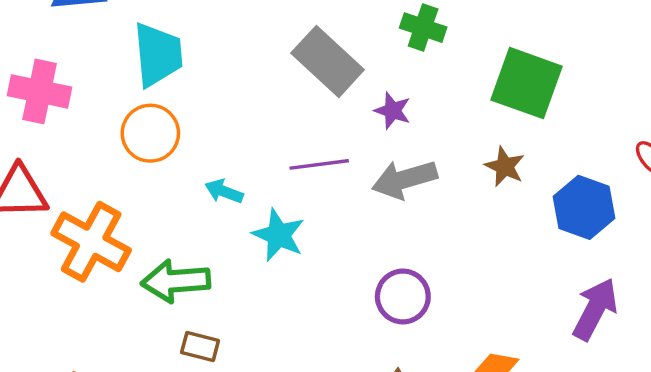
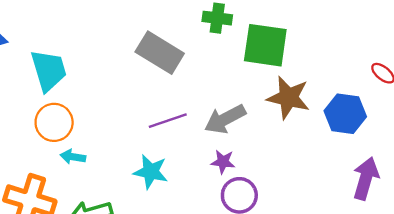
green square: (526, 83) -> (265, 45), moved
purple star: (393, 111) -> (223, 162), moved
brown star: (505, 166) -> (288, 98), size x1.6
cyan arrow: (224, 191) -> (73, 157), moved

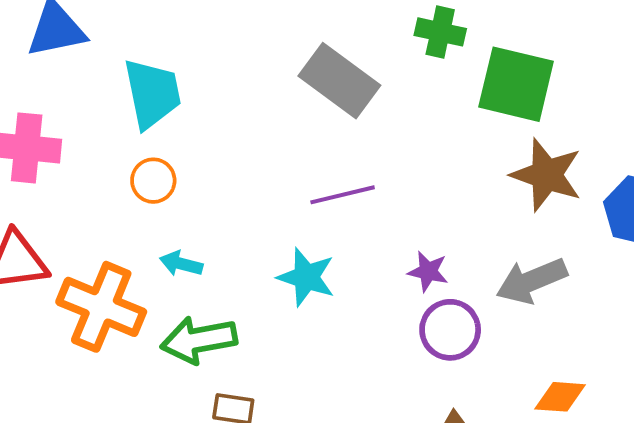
gray arrow: (225, 119) -> (532, 281), moved
orange circle: (54, 122) -> (153, 181), size x0.7
cyan arrow: (73, 157) -> (181, 264), moved

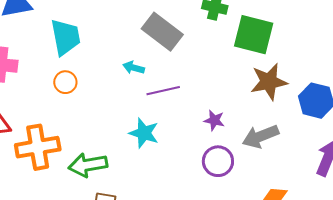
brown star: (546, 175) -> (269, 82), turned -30
cyan arrow: (181, 264) -> (134, 68), moved
purple star: (428, 271) -> (214, 120), moved
orange cross: (101, 307) -> (38, 147), turned -33

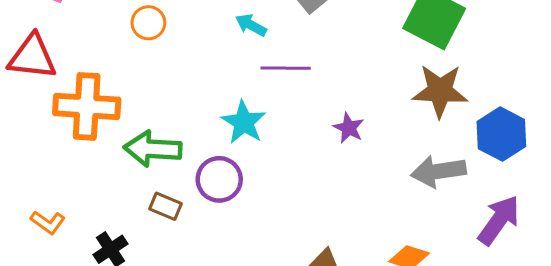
gray arrow: (260, 136) -> (438, 171), moved
purple circle: (218, 161) -> (219, 179), moved

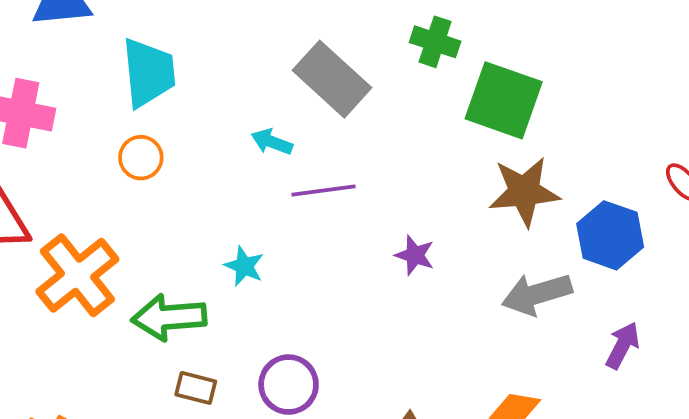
orange cross: (87, 106) -> (77, 275), turned -34
cyan star: (244, 122) -> (244, 266), moved, size x0.7
purple circle: (219, 179) -> (289, 385), moved
purple arrow: (499, 220) -> (623, 345), size x0.7

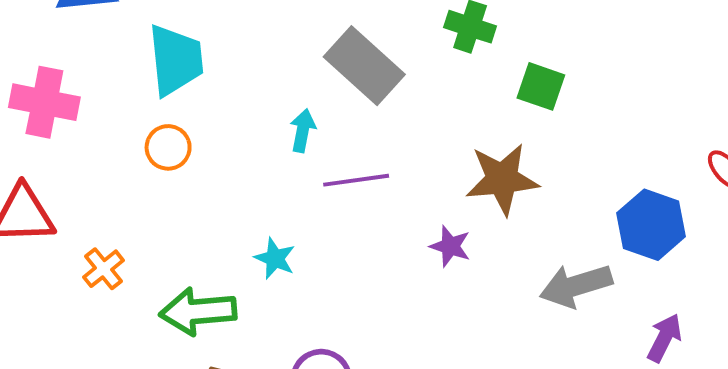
green square: (504, 100) -> (541, 86), size x0.6
cyan arrow: (272, 142) -> (303, 131), turned 81
brown star: (524, 192) -> (502, 179), moved
orange cross: (77, 275) -> (104, 269), size x0.5

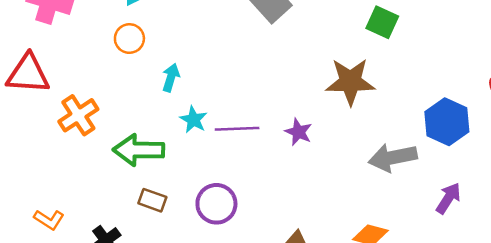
cyan arrow: (303, 131) -> (171, 78), moved
purple line: (356, 180) -> (237, 129), moved
purple star: (450, 246) -> (298, 132), moved
orange cross: (104, 269) -> (78, 115), size x1.4

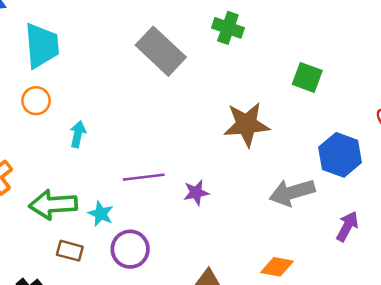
green square: (382, 22) -> (307, 77), moved
cyan star: (193, 120) -> (101, 214), moved
purple star: (298, 132) -> (196, 193), moved, turned -30

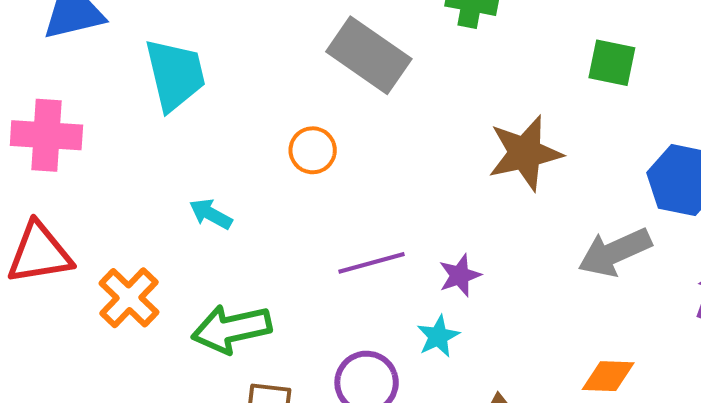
orange circle: (36, 101) -> (313, 150), moved
cyan arrow: (78, 134) -> (211, 214), moved, turned -65
cyan star: (101, 214) -> (438, 336), moved, turned 30

